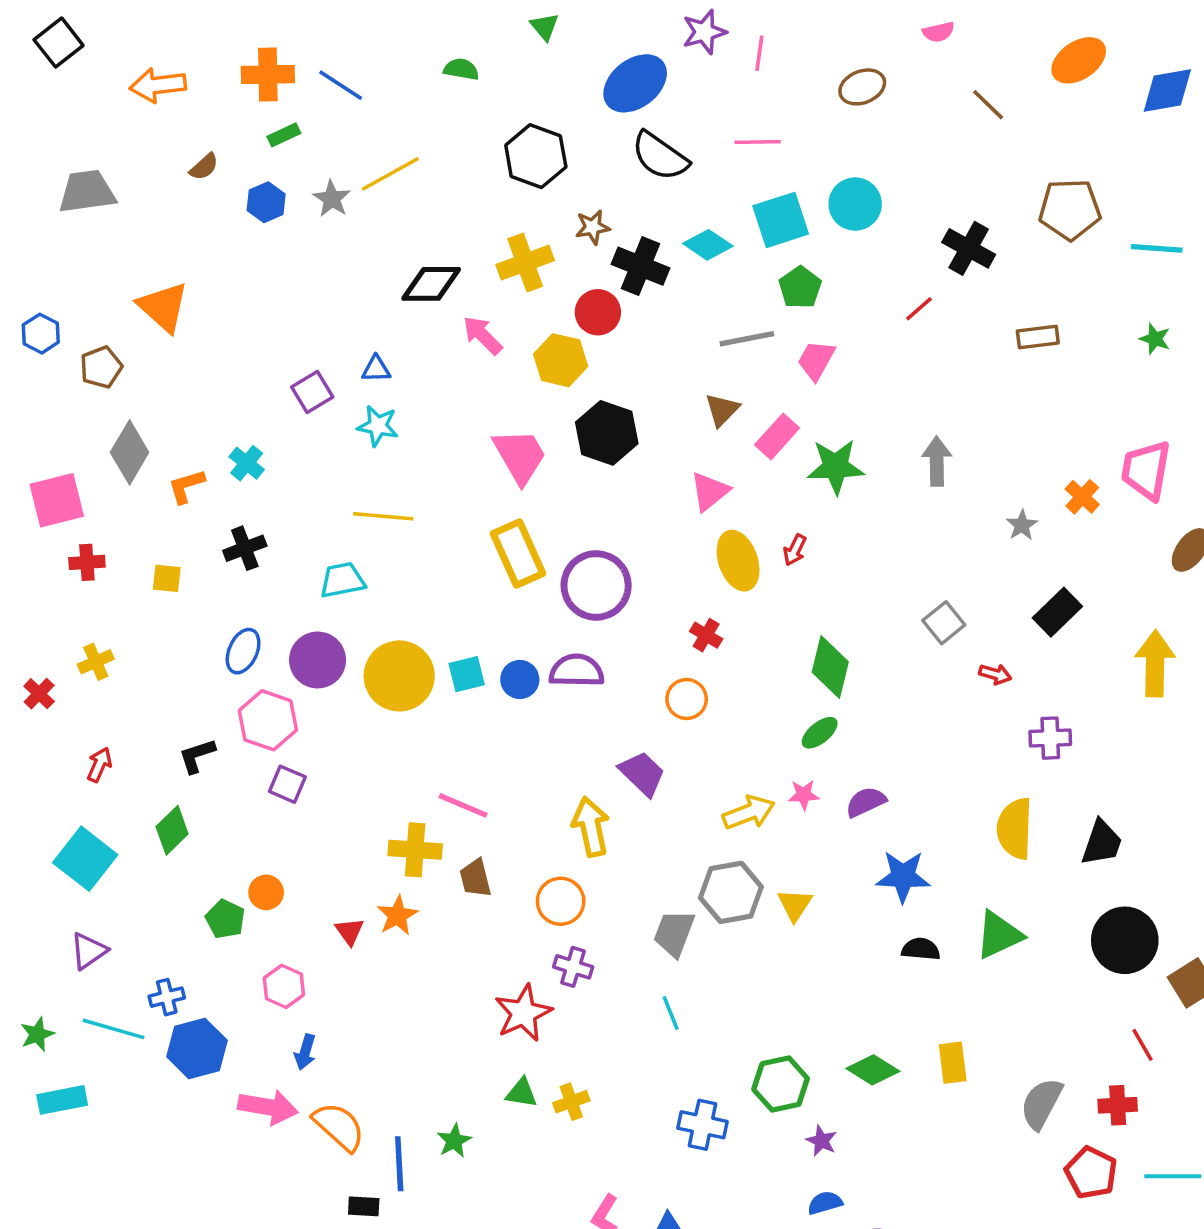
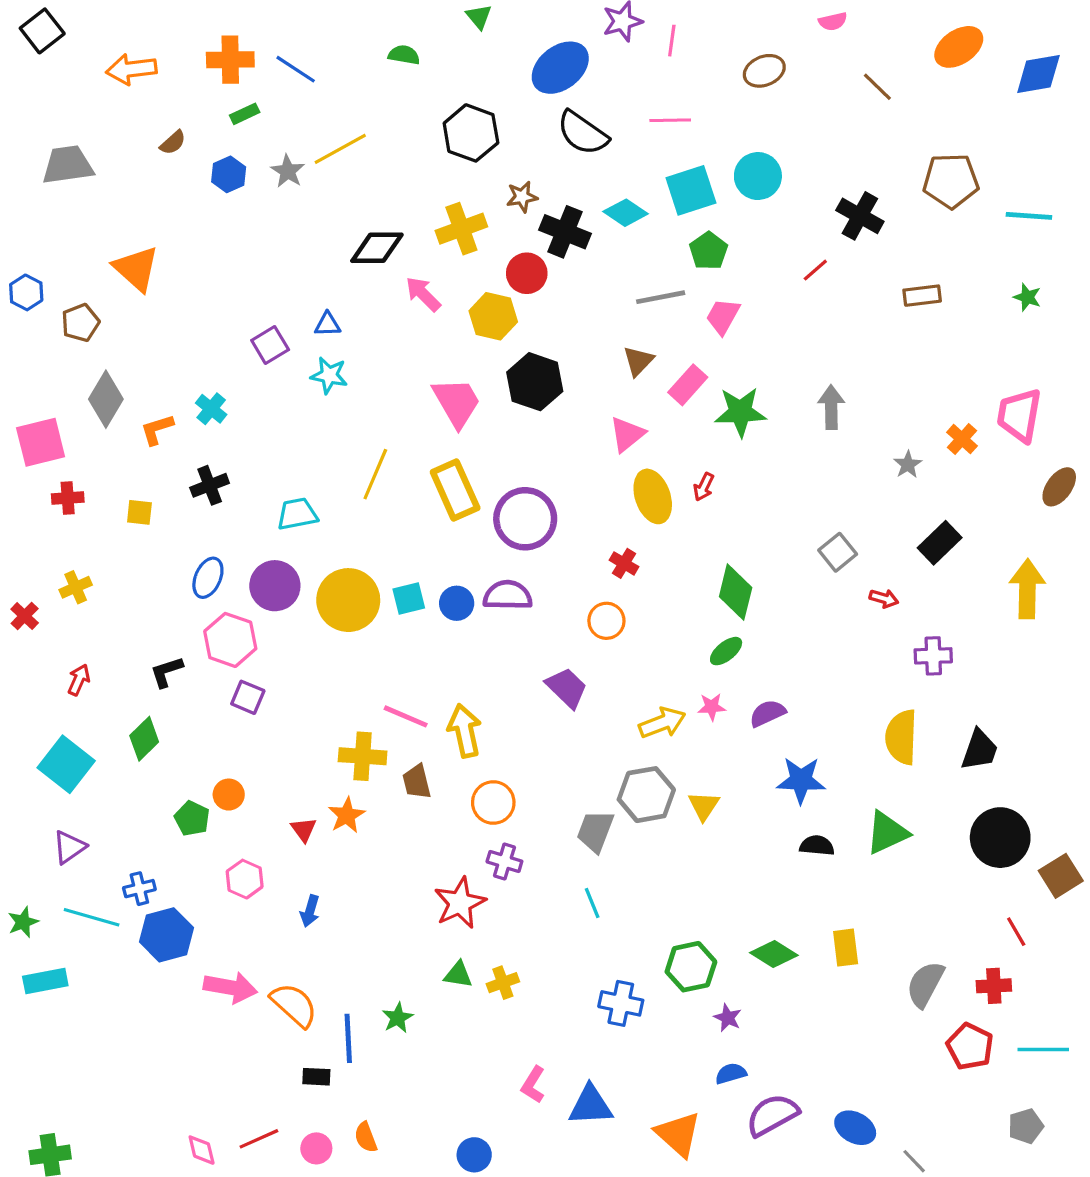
yellow line: (383, 516) -> (375, 474), moved, turned -72
yellow arrow: (591, 827) -> (465, 731), moved
blue arrow: (305, 1052) -> (310, 911), moved

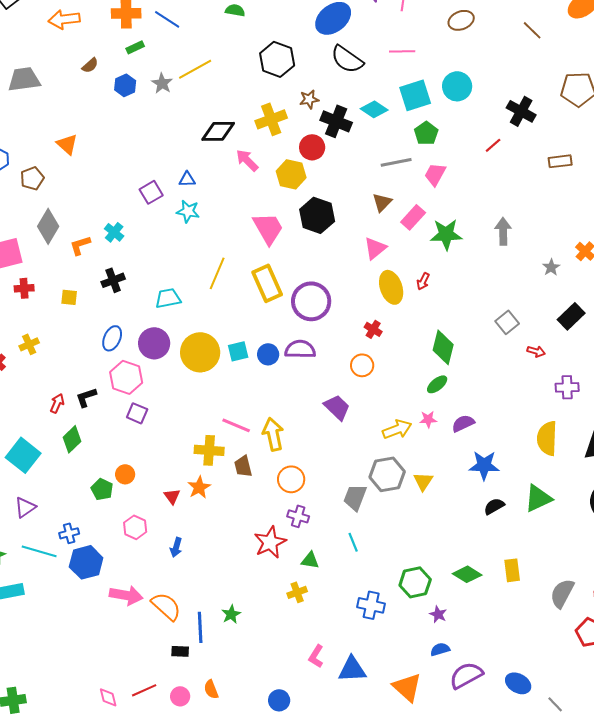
orange triangle: (136, 268) -> (67, 144), size x0.7
red arrow: (79, 680) -> (57, 403), moved
black semicircle: (817, 846) -> (494, 506), turned -35
green triangle: (458, 975) -> (310, 560), moved

